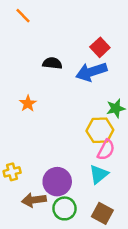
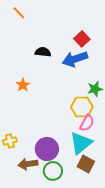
cyan triangle: (99, 174) -> (81, 143), size x1.4
brown square: (102, 213) -> (86, 164), moved

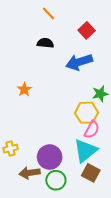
orange line: (19, 13) -> (49, 13), moved
red square: (82, 39) -> (87, 30), moved
black semicircle: (43, 52) -> (45, 43), moved

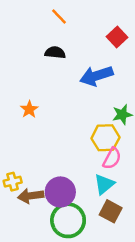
red square: (87, 30) -> (117, 37), moved
cyan triangle: (85, 151) -> (104, 184), size x0.7
brown arrow: (30, 173) -> (31, 196), moved
green circle: (56, 180) -> (68, 220), size x1.4

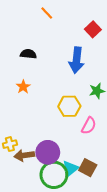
black semicircle: (55, 53) -> (28, 54), moved
blue arrow: (96, 76) -> (76, 60), turned -65
yellow hexagon: (105, 138) -> (69, 106), moved
cyan triangle: (104, 184) -> (70, 169), moved

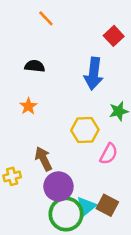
orange line: (47, 13) -> (46, 18), moved
brown arrow: (24, 155) -> (43, 159), moved, turned 72

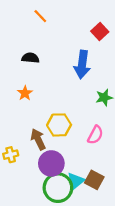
yellow hexagon: (85, 130) -> (59, 125), moved

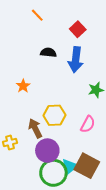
red square: (100, 31) -> (78, 29), moved
black semicircle: (30, 58) -> (48, 53), moved
brown square: (94, 180) -> (87, 166), size x1.4

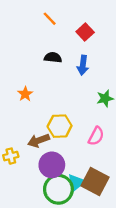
orange line: (37, 15) -> (50, 19), moved
blue arrow: (76, 60) -> (83, 65), size x0.7
brown arrow: (35, 128) -> (39, 141), turned -84

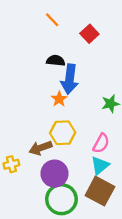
blue arrow: (83, 65) -> (70, 79), moved, size x1.4
orange star: (25, 94) -> (59, 99), moved
cyan triangle: (76, 183) -> (100, 165), moved

